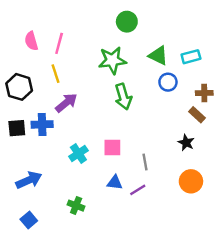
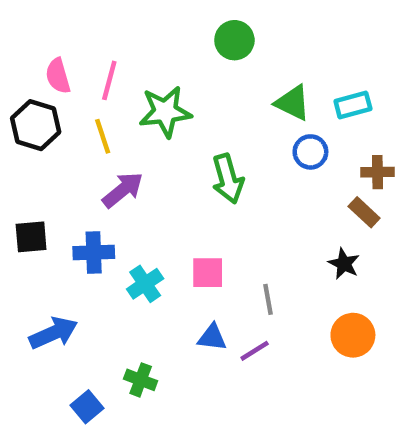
green star: (112, 60) -> (165, 112), moved
black hexagon: (19, 87) -> (36, 125), moved
blue cross: (42, 124) -> (94, 252), moved
blue square: (29, 220) -> (87, 407), moved

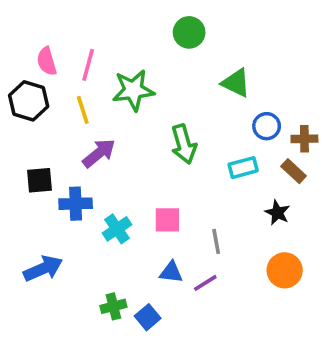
cyan rectangle: (353, 105) -> (243, 168), moved
blue circle: (310, 152) -> (267, 126), moved
black square: (31, 237) -> (39, 180), moved
green cross: (141, 380) -> (113, 306), turned -35
blue square: (87, 407) -> (148, 317), moved

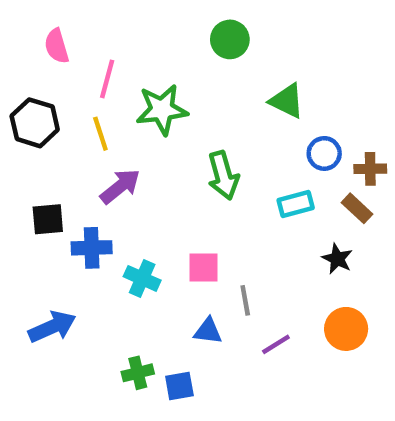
pink semicircle: (47, 61) -> (57, 46), moved
cyan cross: (117, 229) -> (142, 278), turned -32
gray line: (216, 241) -> (245, 300), moved
purple line: (205, 283) -> (276, 344), moved
blue square: (148, 317) -> (179, 386), turned 30

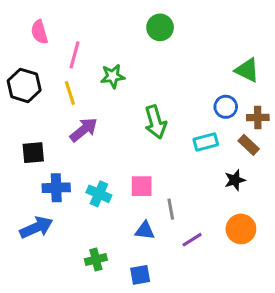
green triangle: (287, 101) -> (247, 70), moved
green star: (162, 110) -> (113, 76), size x0.7
blue cross: (92, 248) -> (56, 188), moved
black star: (337, 259) -> (235, 180), turned 30
blue square: (179, 386) -> (140, 275), moved

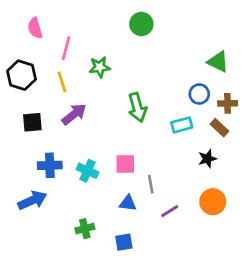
black square: (33, 153) -> (32, 122), moved

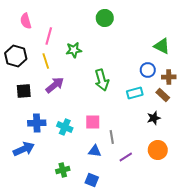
blue square: (124, 242) -> (92, 180), turned 32

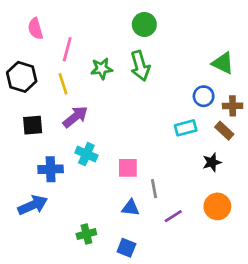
green arrow: (102, 80) -> (140, 66), moved
cyan cross: (65, 127) -> (86, 154), moved

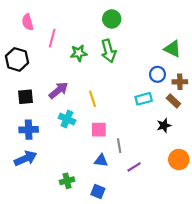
yellow line: (63, 84) -> (93, 99), moved
blue cross: (51, 169) -> (29, 130), moved
orange circle: (217, 206) -> (179, 159), moved

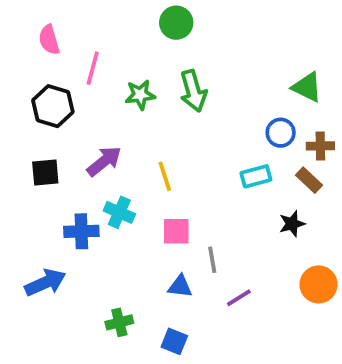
green circle: (112, 19) -> (176, 23), moved
black hexagon: (17, 59) -> (53, 106), moved
blue cross: (29, 130) -> (81, 231), moved

